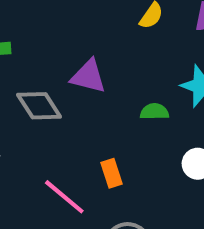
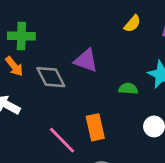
orange rectangle: (111, 173) -> (95, 127), size x1.4

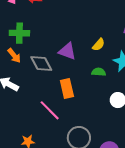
yellow semicircle: (132, 24) -> (99, 45), moved
orange rectangle: (95, 127) -> (67, 89), moved

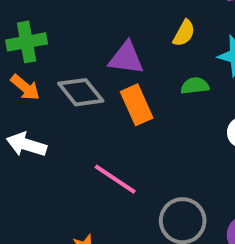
orange rectangle: (67, 89) -> (137, 105), moved

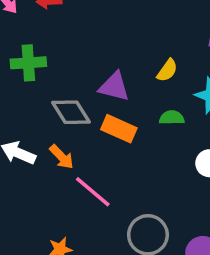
orange arrow: (25, 87) -> (62, 157), moved
orange rectangle: (137, 105) -> (119, 129), turned -48

